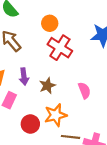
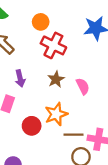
brown star: (47, 86) -> (56, 79), moved

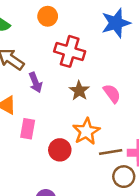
orange circle: (41, 22) -> (48, 16), moved
purple arrow: (20, 78) -> (35, 82), moved

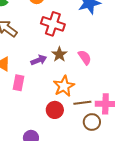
purple arrow: (35, 82) -> (39, 60), moved, turned -91
red circle: (60, 150) -> (55, 110), moved

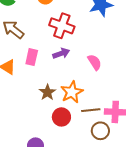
brown star: (59, 54) -> (47, 92), moved
purple arrow: (39, 60) -> (61, 53), moved
pink rectangle: (19, 83) -> (32, 57), moved

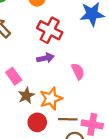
pink rectangle: (32, 57) -> (14, 76), moved, turned -56

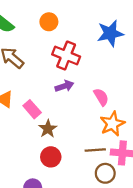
orange star: (51, 99) -> (112, 124), moved
red circle: (37, 122) -> (51, 157), moved

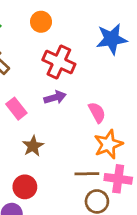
pink rectangle: (32, 109) -> (16, 109), moved
red circle: (51, 157) -> (25, 187), moved

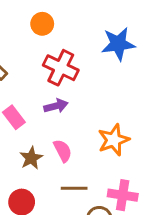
pink semicircle: (97, 112) -> (63, 151), moved
orange star: (108, 144) -> (114, 140), moved
brown line: (87, 174) -> (74, 188), moved

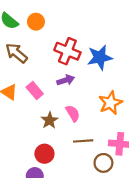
orange circle: (42, 24) -> (36, 22), moved
blue star: (118, 44) -> (100, 57), moved

